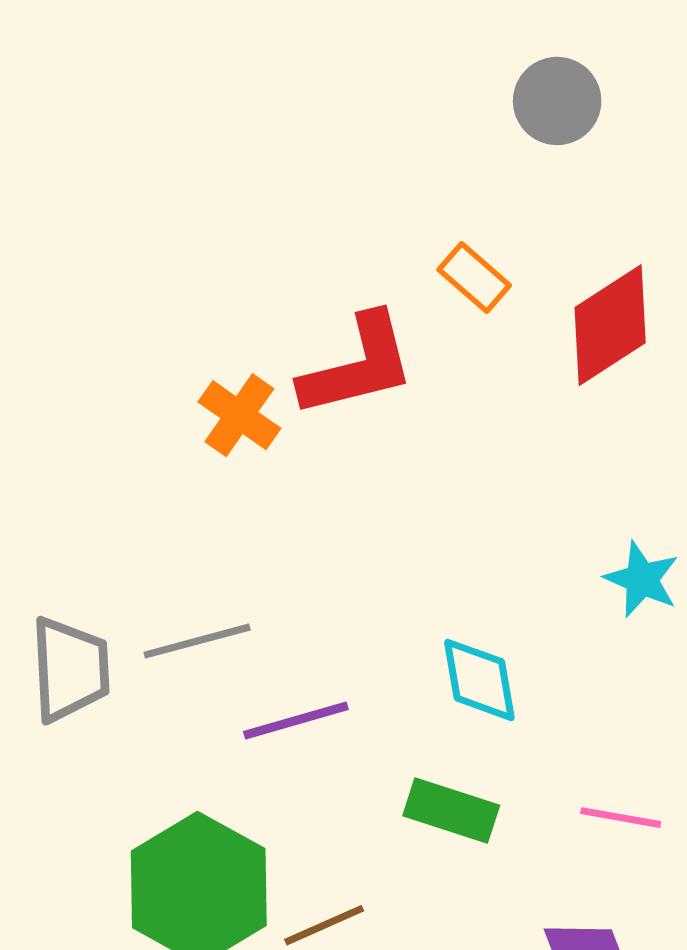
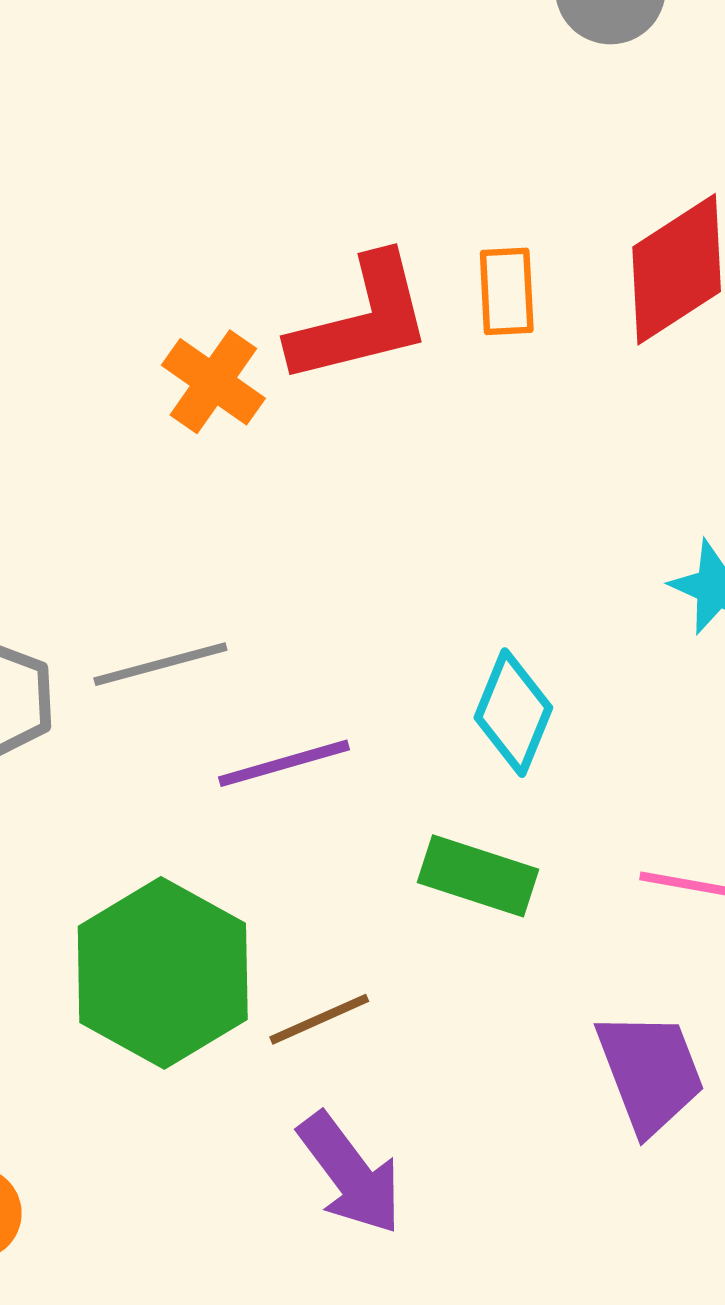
orange rectangle: (474, 277) -> (507, 291), moved, turned 46
cyan diamond: (479, 680) -> (513, 713), turned 32

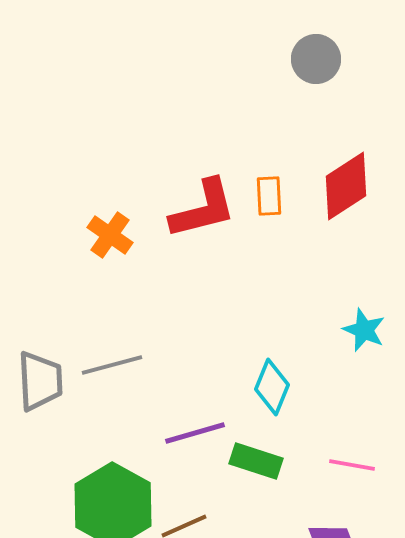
orange cross: (213, 382) -> (110, 235), moved
purple line: (284, 763) -> (195, 433), moved

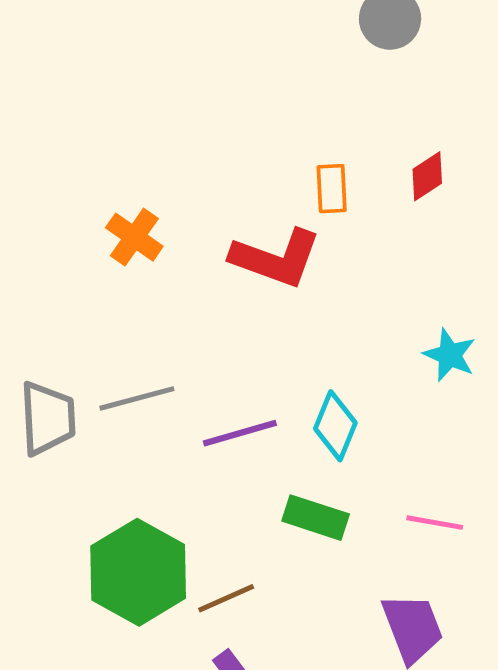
red diamond: (346, 186) -> (427, 176), size x0.6
red L-shape: (203, 209) -> (276, 258), moved, turned 34
purple line: (195, 433) -> (240, 433), moved

